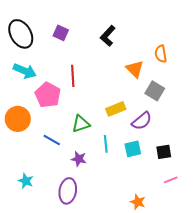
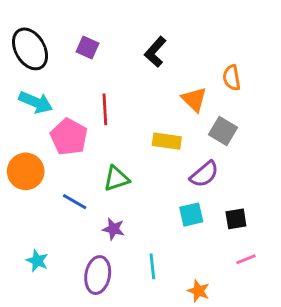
yellow rectangle: (116, 109) -> (167, 141), moved, turned 30
cyan line: (106, 144) -> (152, 266), moved

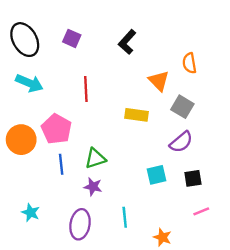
pink pentagon: (69, 137) -> (56, 129), moved
purple semicircle: (204, 174) -> (181, 142), moved
green triangle: (116, 179) -> (95, 158), moved
blue line: (75, 202) -> (61, 164), turned 54

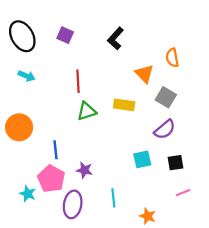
cyan arrow: (29, 83) -> (27, 76), size x0.7
pink pentagon: (56, 129) -> (51, 179), moved
green triangle: (95, 158) -> (87, 111), moved

